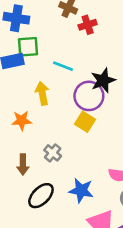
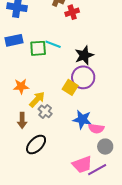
green square: (28, 47) -> (38, 48), moved
yellow arrow: (42, 93) -> (37, 99), moved, turned 54
purple circle: (89, 96) -> (83, 77), moved
blue star: (81, 190) -> (82, 119), moved

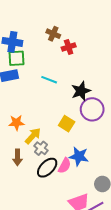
green square: (38, 48) -> (16, 58), moved
purple circle: (83, 77) -> (92, 109), moved
pink semicircle: (96, 128) -> (65, 166), moved, turned -70
black ellipse: (36, 145) -> (47, 168), moved

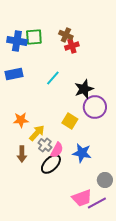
brown cross: (53, 34) -> (66, 35), moved
green square: (16, 58) -> (34, 37), moved
cyan line: (49, 80) -> (53, 78), turned -70
pink semicircle: (65, 166) -> (57, 150), moved

